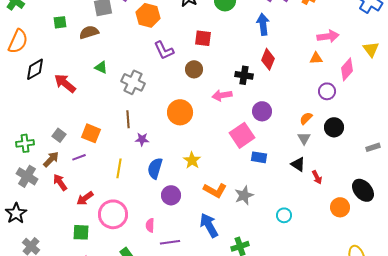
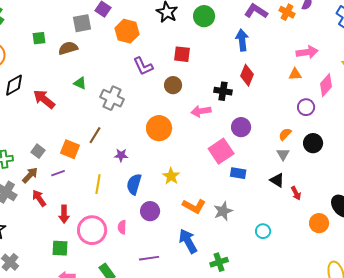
brown line: (128, 119) -> (95, 135), moved, turned 36
red arrow: (85, 198) -> (64, 214), turned -54
pink semicircle: (150, 225) -> (122, 227), moved

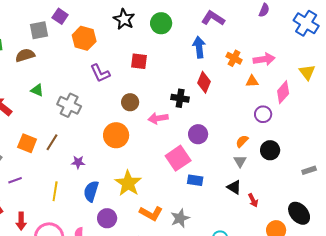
orange cross: (287, 12) -> (234, 58), moved
brown circle: (173, 85) -> (130, 102), moved
orange square: (70, 149) -> (27, 143), moved
yellow star: (171, 176) -> (128, 183), size x1.5

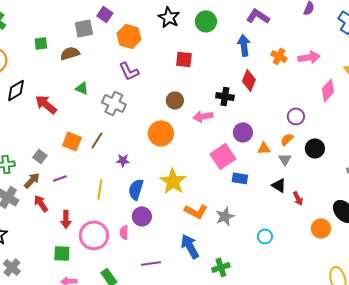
purple L-shape: (100, 73) -> (129, 71), moved
orange triangle: (252, 81) -> (264, 148), moved
purple circle: (263, 114) -> (296, 116), moved
purple circle: (107, 218) -> (142, 216), moved

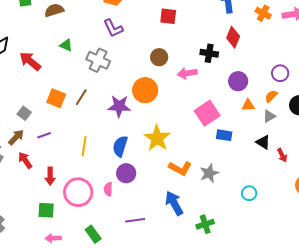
purple circle: (243, 132) -> (238, 81), moved
gray triangle: (285, 159) -> (269, 116), turned 32
purple star: (123, 160) -> (119, 106), moved, size x1.6

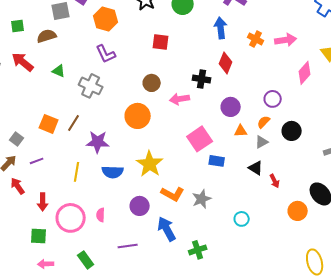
red arrow: (30, 61) -> (23, 62), moved
purple star: (119, 106) -> (98, 142), moved
blue semicircle: (120, 146) -> (113, 172), turned -105
purple circle: (126, 173) -> (140, 206), moved

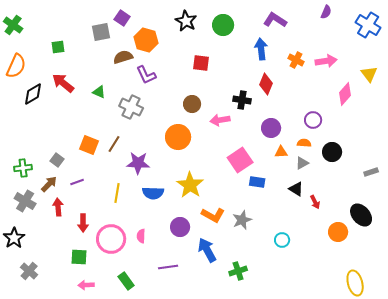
brown semicircle: (47, 36) -> (123, 57), moved
orange semicircle: (264, 122) -> (304, 143), turned 48
red arrow: (18, 186) -> (58, 207), turned 30

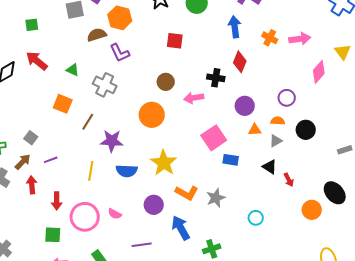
orange square: (89, 145) -> (63, 104), moved
pink semicircle: (141, 236) -> (115, 214), turned -64

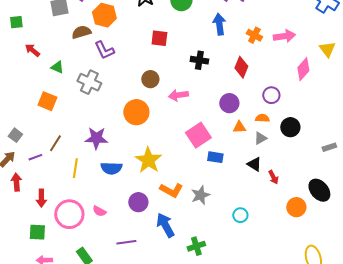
red arrow: (37, 61) -> (32, 50), moved, size x0.7
red diamond: (240, 62) -> (241, 67), moved
black cross: (216, 78) -> (199, 60), moved
brown line: (88, 122) -> (55, 143), moved

